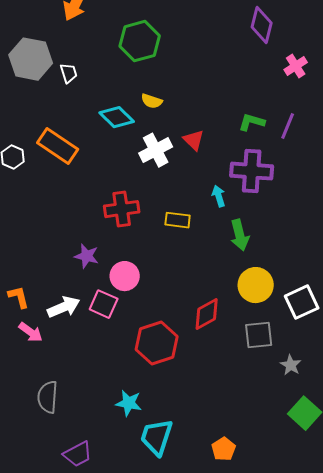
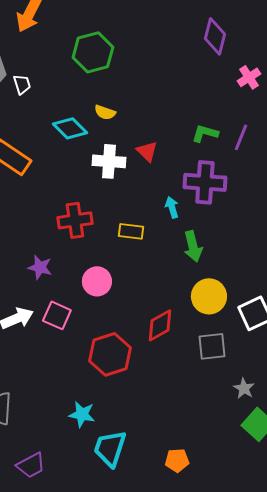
white cross: (156, 150) -> (109, 161), turned 32
pink circle: (125, 276) -> (97, 281), moved
gray star: (291, 365) -> (244, 388), moved
orange pentagon: (224, 449) -> (177, 460), turned 30

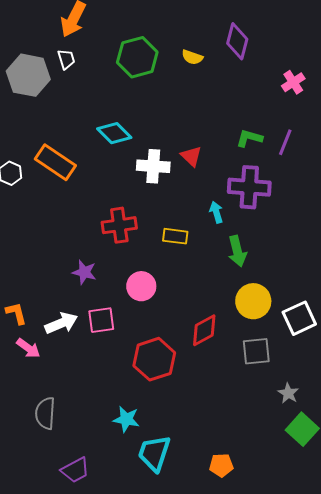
purple diamond: (215, 36) -> (237, 41), moved
white trapezoid: (22, 84) -> (66, 59), moved
yellow semicircle: (105, 112) -> (192, 57), moved
pink square: (57, 315) -> (101, 320), turned -32

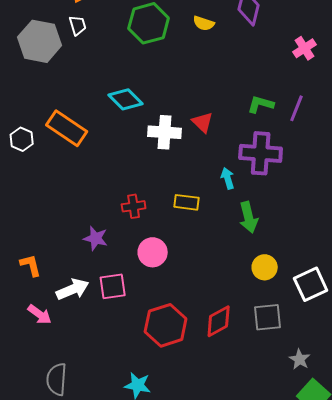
red cross: (119, 225) -> (134, 206), moved, size x0.7
yellow circle: (253, 301) -> (265, 267), size x0.7
orange L-shape: (16, 313) -> (31, 265), moved
red diamond: (204, 330) -> (219, 321), moved

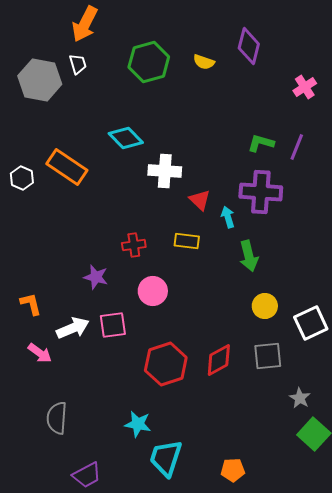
red triangle: (203, 122) -> (200, 200), moved

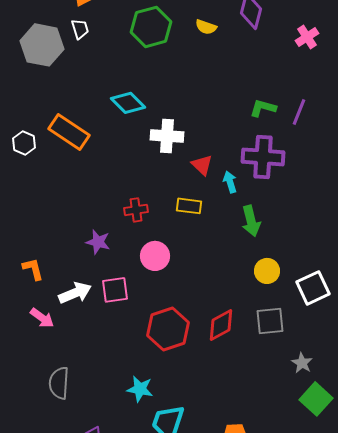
pink cross: (305, 87) -> (307, 37), moved

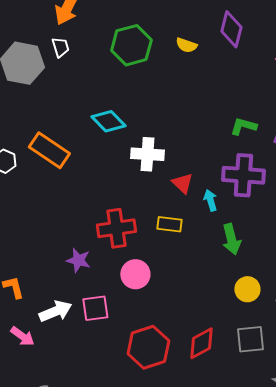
red cross: (136, 210) -> (116, 228), size x1.6

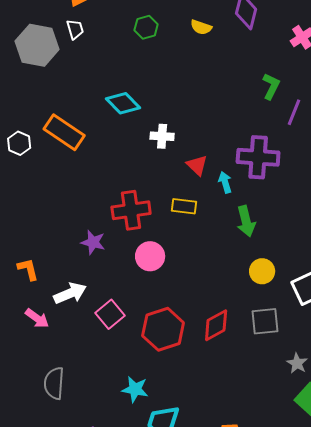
green hexagon: (131, 45) -> (146, 27), size x0.6
green L-shape: (243, 126) -> (271, 86), moved, turned 100
white cross: (147, 154) -> (162, 136), size x0.7
pink square: (95, 308) -> (110, 314), moved, turned -32

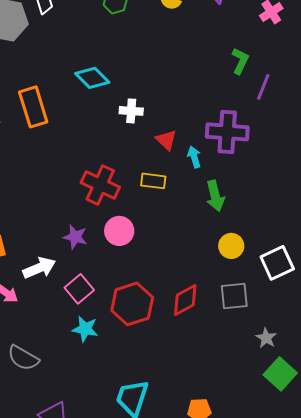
orange rectangle: (64, 132) -> (33, 107), turned 39
red cross: (131, 210) -> (100, 185), turned 33
purple star: (93, 242) -> (75, 237), moved
gray semicircle: (54, 383) -> (23, 358), turned -64
cyan star: (135, 389) -> (85, 329), moved

